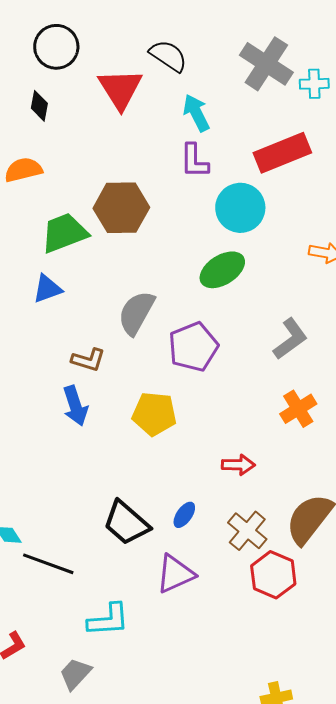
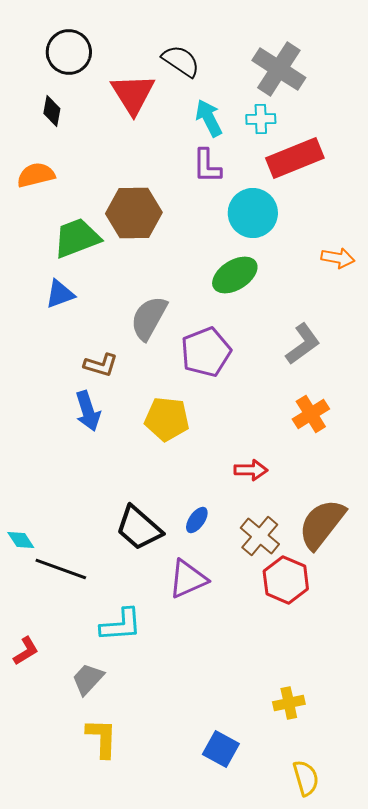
cyan cross: (314, 84) -> (261, 119), moved

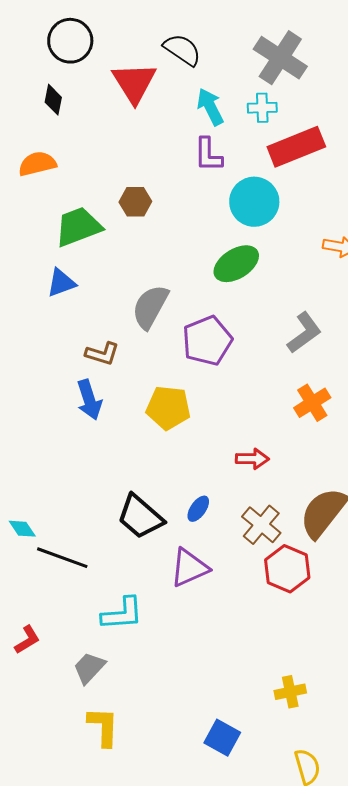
brown hexagon: (134, 213) -> (135, 202), size x0.6

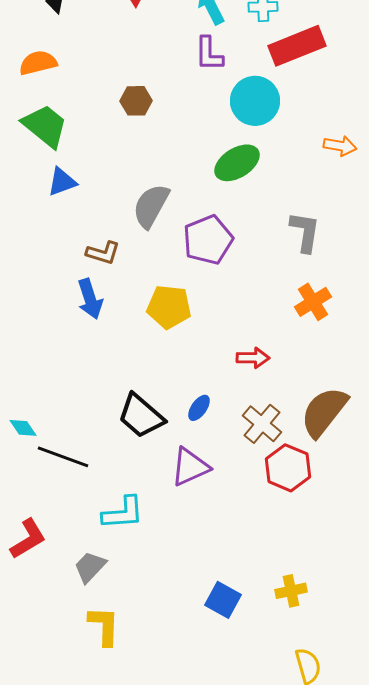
green trapezoid: (78, 227) -> (45, 126), moved, turned 60
gray L-shape: (304, 333) -> (305, 232), turned -45
red L-shape: (27, 640) -> (28, 539), size x1.4
blue square: (222, 738) -> (223, 600), moved

